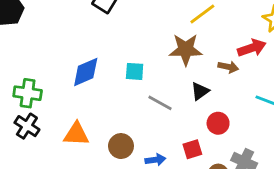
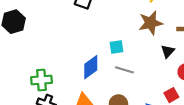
blue diamond: (86, 72) -> (91, 67), moved
gray line: (160, 103) -> (124, 70), moved

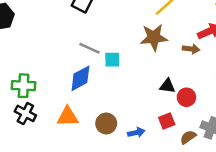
black triangle: (168, 51) -> (167, 86), moved, turned 48
gray line: (124, 70) -> (90, 48), moved

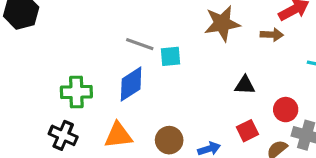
green cross: (24, 86) -> (76, 92), moved
red circle: (186, 97) -> (286, 110), moved

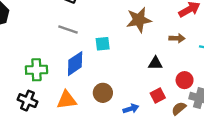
brown arrow: (272, 35) -> (177, 38), moved
gray line: (140, 44) -> (68, 30), moved
brown circle: (169, 140) -> (103, 93), moved

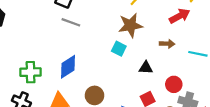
gray line: (68, 30) -> (71, 22), moved
cyan square: (103, 44) -> (119, 49), moved, turned 32

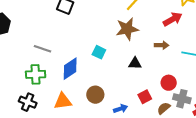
gray line: (71, 22) -> (42, 49), moved
cyan square: (119, 49) -> (99, 52), moved
black triangle: (146, 68) -> (135, 63), moved

